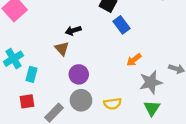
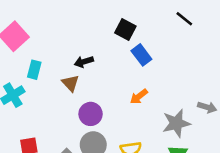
orange arrow: (134, 60) -> (139, 97), moved
cyan rectangle: (31, 74) -> (34, 70), moved

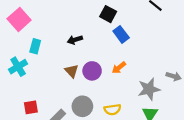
brown triangle: (70, 83) -> (72, 71), moved
purple circle: (91, 114) -> (92, 71), moved

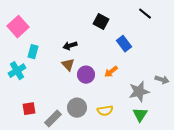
blue rectangle: (121, 34) -> (124, 44), moved
brown triangle: (72, 71) -> (68, 65), moved

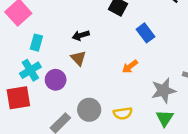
cyan cross: (17, 71) -> (30, 70), moved
purple circle: (86, 75) -> (56, 80), moved
red square: (29, 109) -> (18, 98), moved, size x1.5

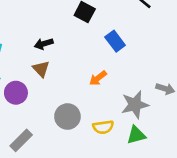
gray circle: (89, 110) -> (67, 117), moved
yellow semicircle: (123, 113) -> (103, 127), moved
green triangle: (165, 118) -> (136, 135), turned 42

